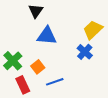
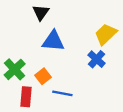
blue line: (55, 82) -> (62, 93), turned 30
red rectangle: (23, 85) -> (26, 97), turned 30

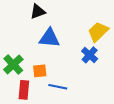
black triangle: (41, 13) -> (38, 12), turned 35
orange square: (43, 76) -> (40, 71), turned 32

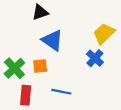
blue triangle: (49, 38) -> (52, 40), turned 30
orange square: (40, 71) -> (40, 66), moved

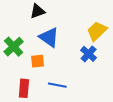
green cross: (14, 68) -> (14, 47), moved

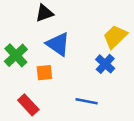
blue line: (57, 85) -> (87, 101), moved
red rectangle: (24, 88) -> (28, 105), turned -48

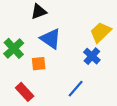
blue line: (87, 101) -> (76, 89), turned -60

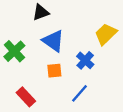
blue cross: (92, 56) -> (85, 60), moved
orange square: (39, 64) -> (54, 71), moved

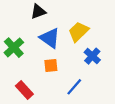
yellow trapezoid: (106, 34) -> (78, 32), moved
blue cross: (85, 60) -> (92, 56), moved

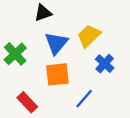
blue triangle: (50, 38) -> (56, 43), turned 35
orange square: (51, 66) -> (57, 74), size x1.5

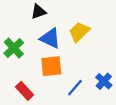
blue triangle: (56, 43) -> (50, 38), turned -45
blue cross: (105, 64) -> (104, 81), moved

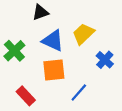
blue cross: (104, 81) -> (105, 60), moved

